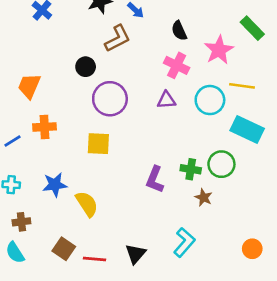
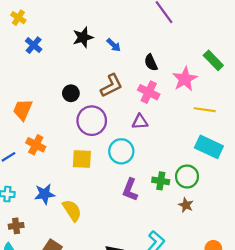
brown L-shape: (118, 38) -> (111, 86), moved
cyan circle: (210, 100) -> (121, 151), moved
orange cross: (45, 127) -> (36, 145), turned 30
brown star: (204, 197) -> (186, 205), moved

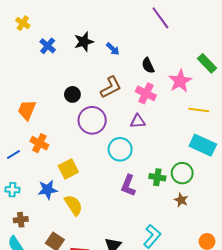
blue cross: (34, 45) -> (48, 46), moved
yellow square: (82, 159) -> (68, 169), moved, turned -30

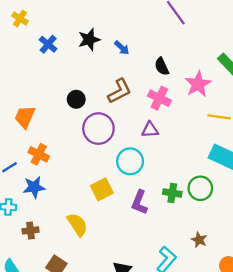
yellow square: (68, 169) -> (102, 189), moved
blue star: (48, 190) -> (34, 187), moved
brown star: (181, 200) -> (199, 240), moved
brown cross: (21, 220) -> (31, 230), moved

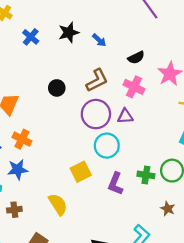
black semicircle: (162, 67) -> (136, 58), turned -91
purple circle: (98, 129) -> (96, 114), moved
brown star: (199, 240) -> (168, 209), moved

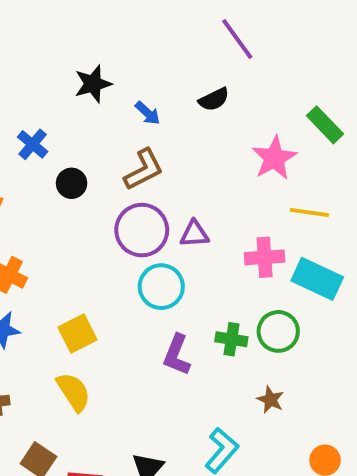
blue cross: (31, 37) -> (33, 144), moved
blue arrow: (99, 40) -> (148, 113), moved
black semicircle: (136, 58) -> (214, 99), moved
pink cross: (134, 87) -> (265, 257), moved, turned -30
yellow square: (81, 172) -> (77, 333), moved

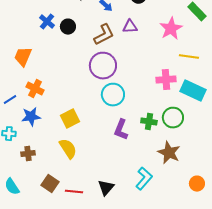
black circle: (72, 183) -> (68, 27), moved
purple triangle: (194, 234) -> (130, 27), moved
brown star: (270, 400) -> (169, 153), size x1.6

